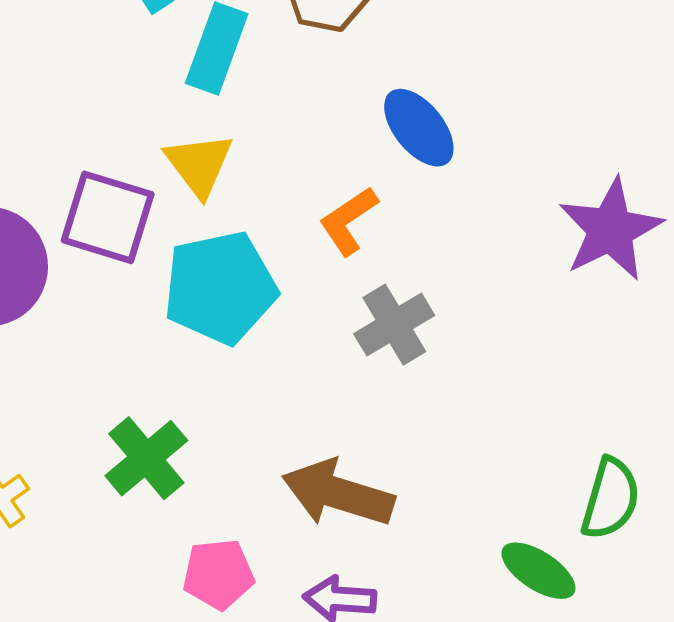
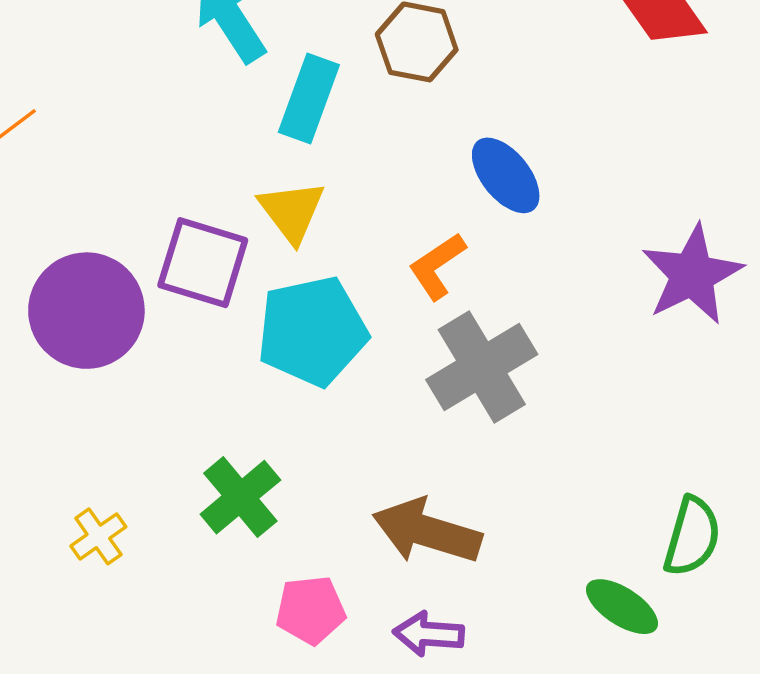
gray cross: (394, 325) -> (482, 367), size x1.4

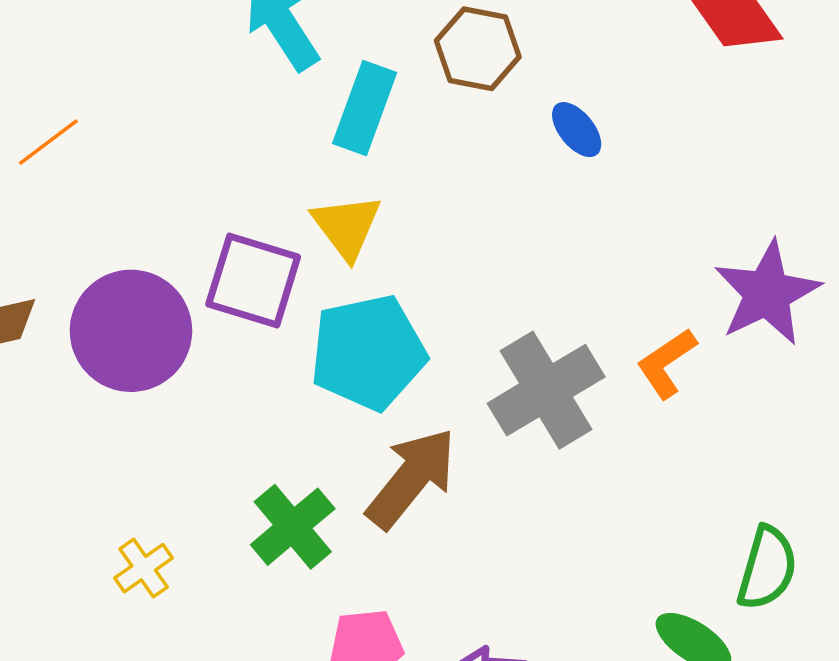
blue ellipse: (506, 175) -> (577, 130), moved, size x0.7
orange L-shape: (437, 266) -> (666, 363), moved
brown arrow: (427, 531) -> (411, 478), moved, turned 112

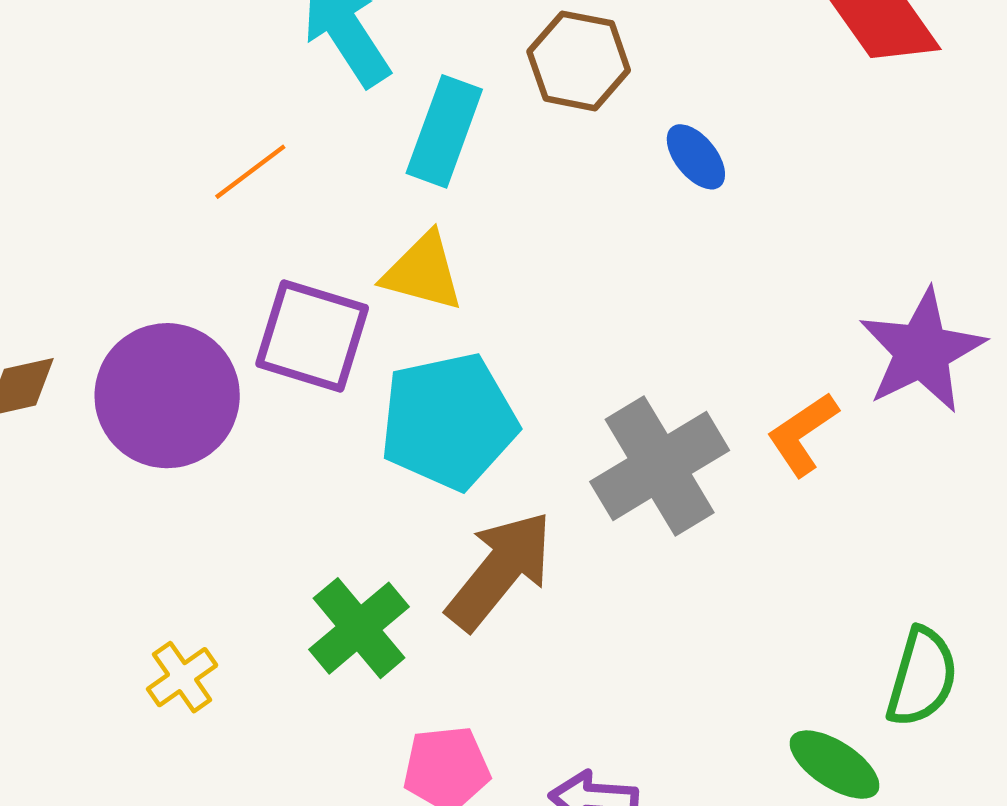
orange line: (48, 142) -> (250, 172), moved
yellow triangle: (347, 227) -> (423, 272), turned -38

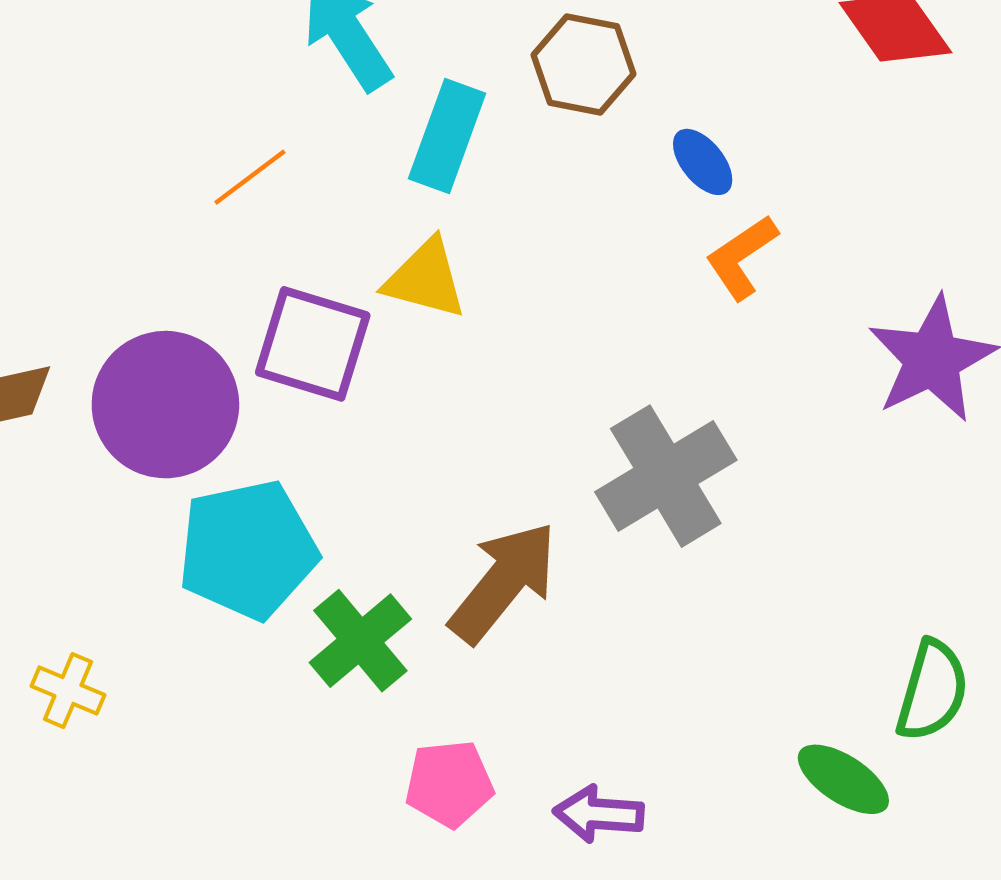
cyan pentagon: (449, 421) -> (248, 550), moved
orange L-shape: (803, 434) -> (742, 257), moved
yellow cross: (182, 677) -> (68, 690), moved, turned -32

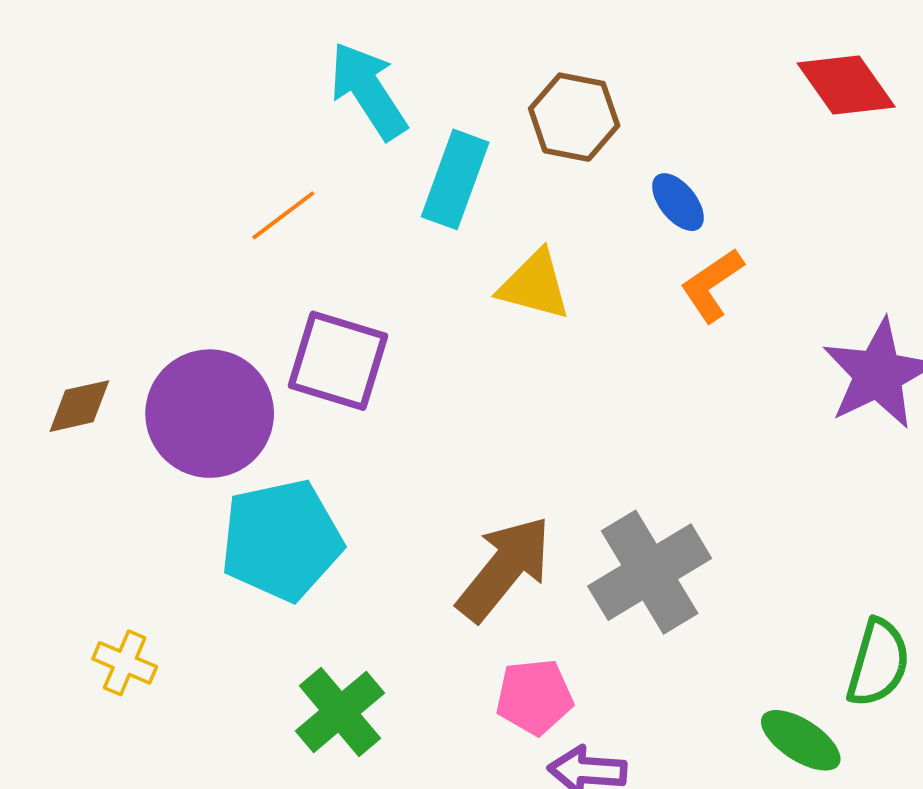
yellow triangle: (425, 279) -> (534, 285), moved
gray cross: (666, 476) -> (650, 572), moved
green cross: (360, 641) -> (340, 712), moved
pink pentagon: (449, 784) -> (534, 697), moved

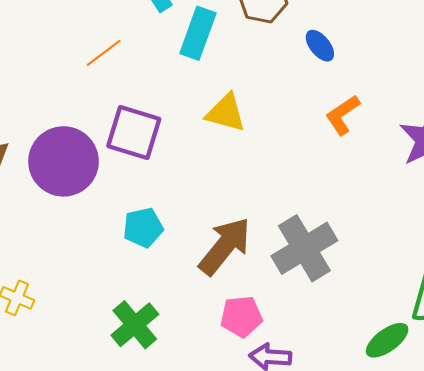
yellow triangle: (534, 285) -> (226, 113), moved
orange L-shape: (712, 285) -> (343, 115), moved
cyan pentagon: (281, 540) -> (143, 228), moved, size x0.6
green ellipse: (801, 740) -> (387, 340), turned -69

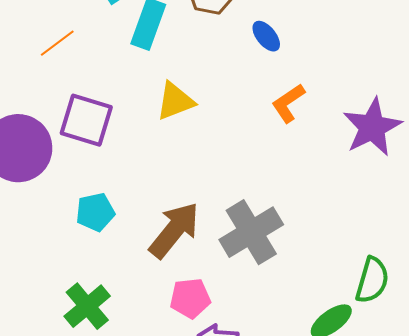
yellow triangle: (226, 113) -> (175, 101), turned -36

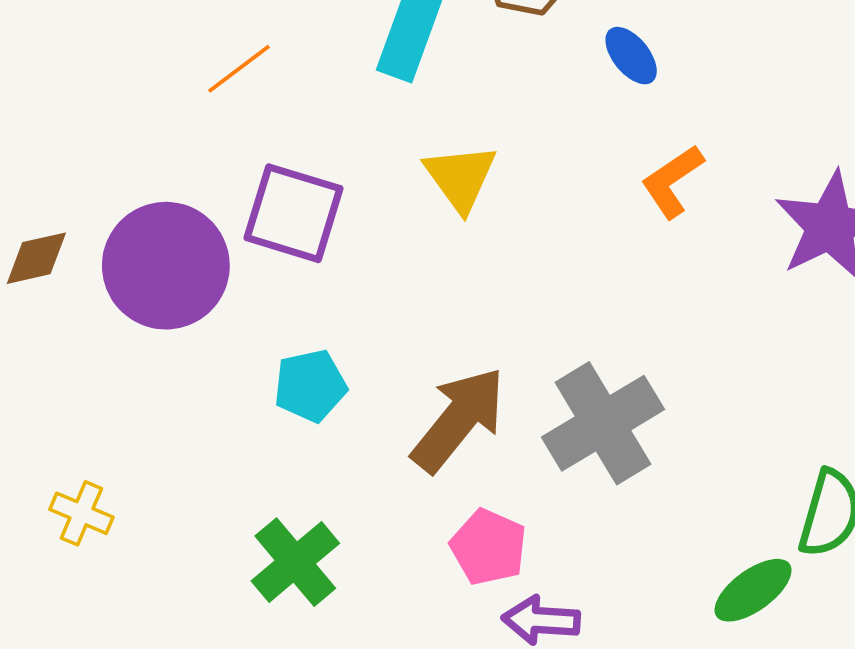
yellow triangle: (175, 101) -> (460, 177), turned -45
pink pentagon: (190, 298) -> (489, 547), turned 30

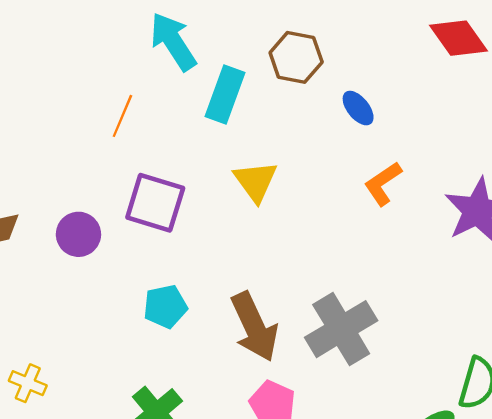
orange line: (239, 69) -> (122, 116), turned -30
purple circle: (166, 266) -> (78, 234), size x0.6
brown arrow: (459, 420) -> (254, 327), turned 116

